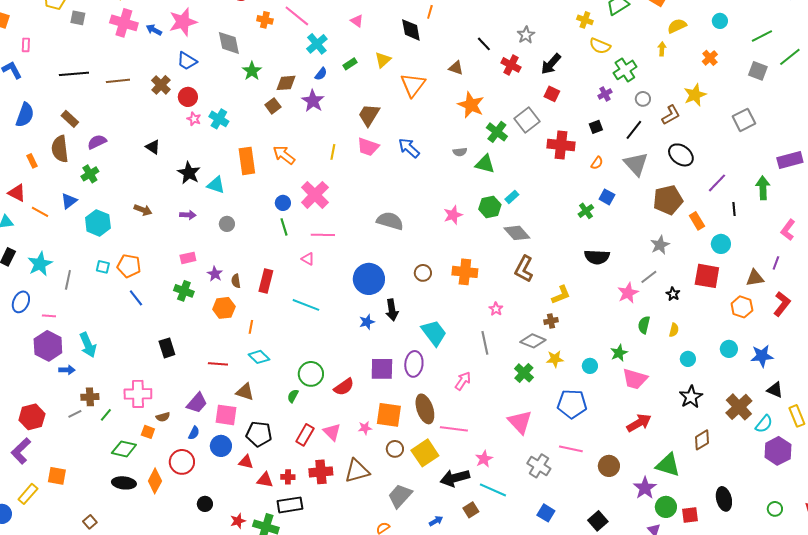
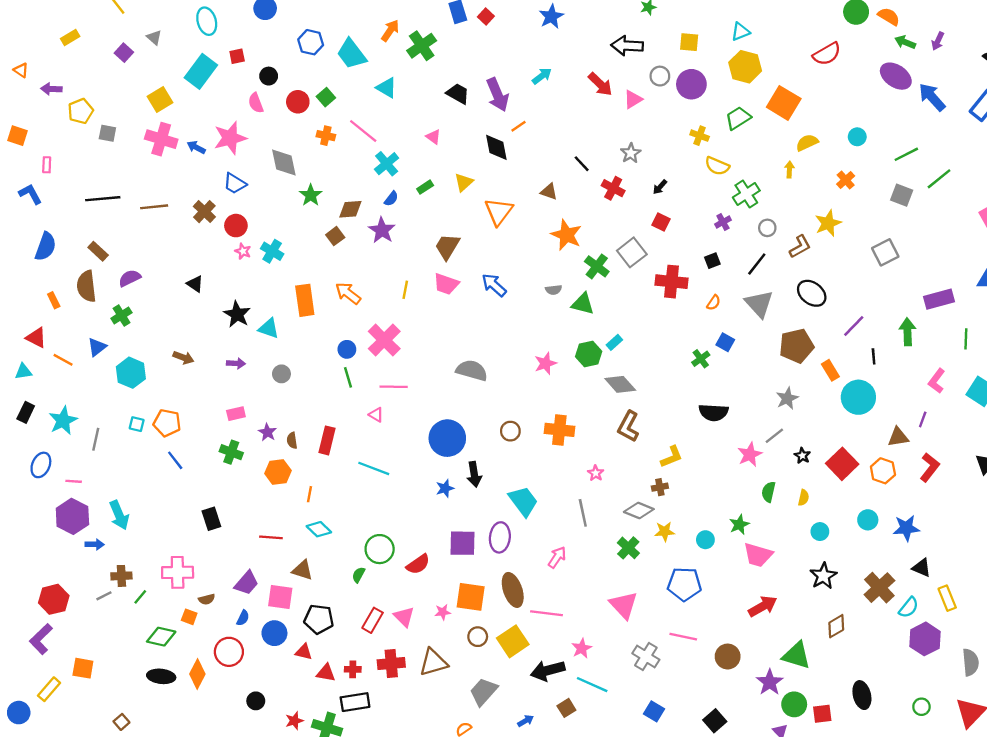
orange line: (430, 12) -> (519, 126), turned 40
black arrow: (551, 64) -> (660, 187), size x0.6
cyan circle: (721, 244) -> (858, 397), size x1.5
red square: (707, 276) -> (842, 464), moved, turned 36

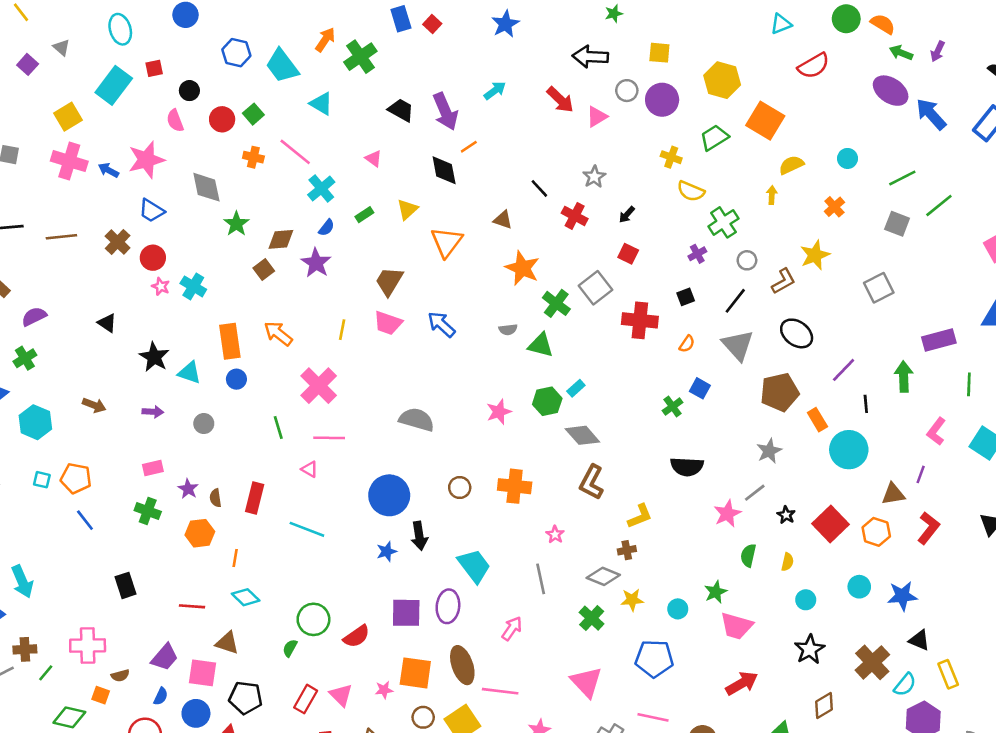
cyan triangle: (740, 32) -> (781, 24), moved
blue circle: (347, 349) -> (236, 379), moved

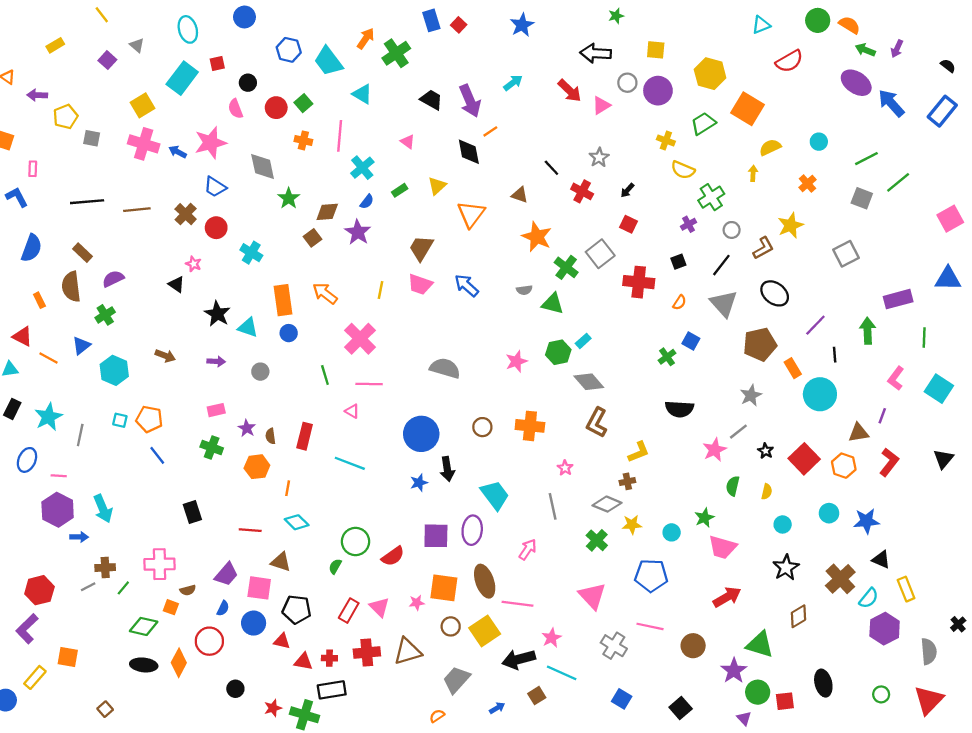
pink line: (295, 152) -> (340, 136), turned 56
pink star: (161, 286) -> (194, 264), moved

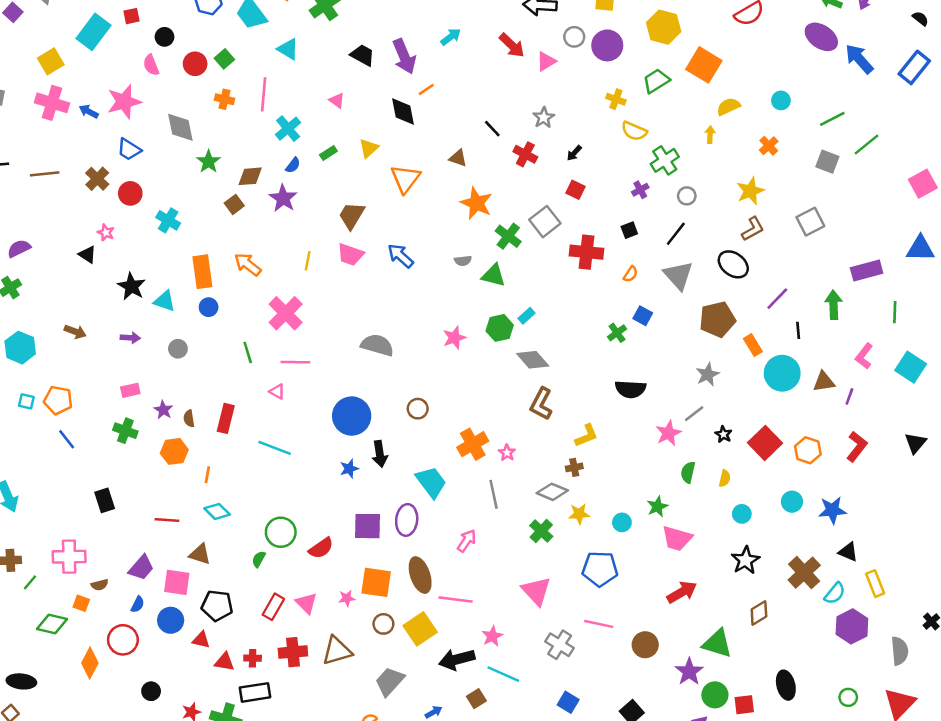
brown L-shape: (763, 248) -> (753, 229), moved
orange cross: (530, 426) -> (473, 444), moved, turned -36
brown triangle: (858, 433) -> (824, 382), moved
black ellipse: (144, 665) -> (21, 681), moved

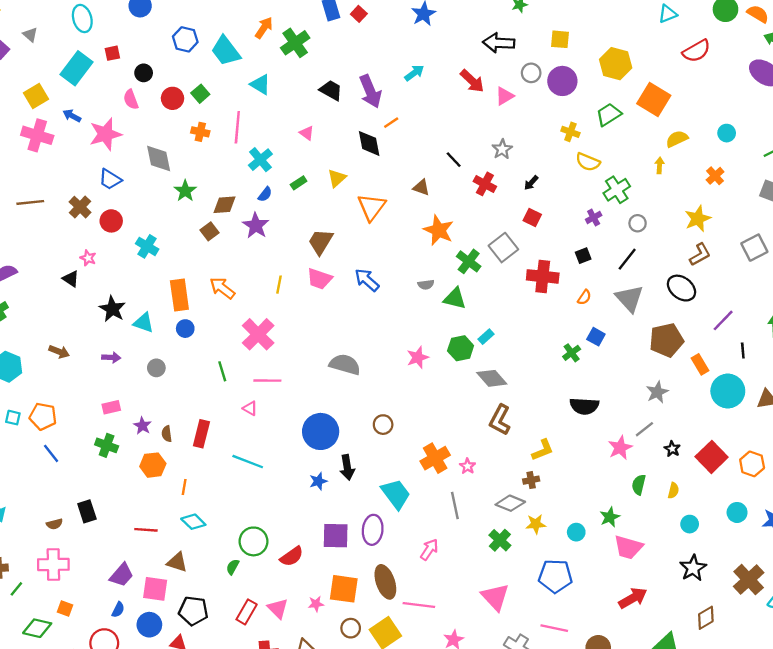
blue arrow: (89, 111) -> (72, 116), moved
brown semicircle: (100, 585) -> (55, 524), moved

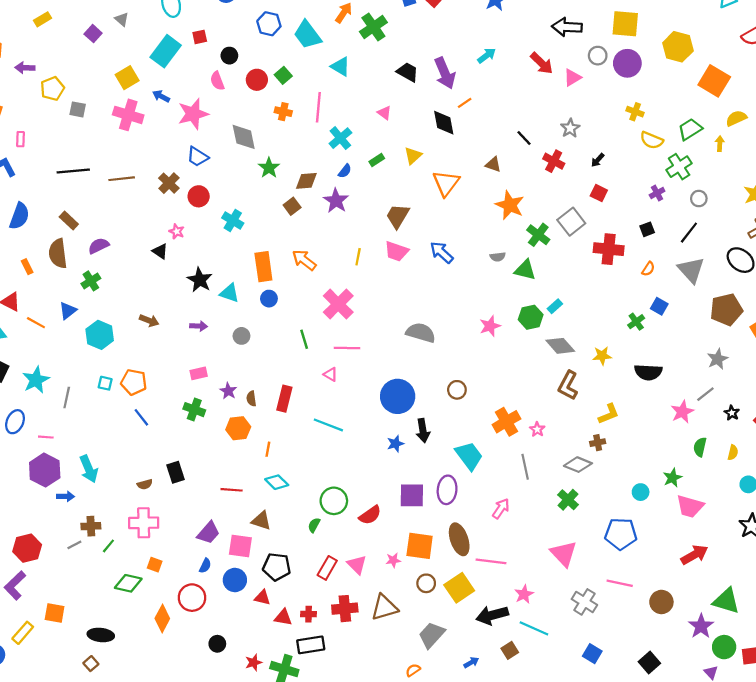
yellow square: (560, 39) -> (625, 24), size x1.5
green trapezoid: (609, 115) -> (690, 129), moved
yellow star: (536, 524) -> (602, 356), moved

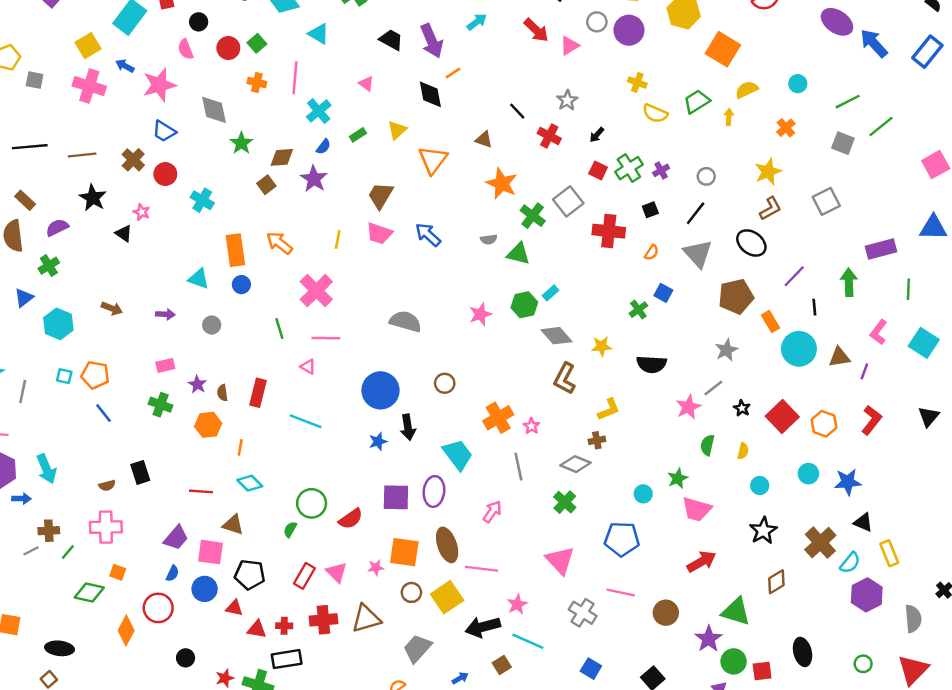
green cross: (679, 167) -> (629, 168), moved
black star: (200, 280) -> (93, 198), moved

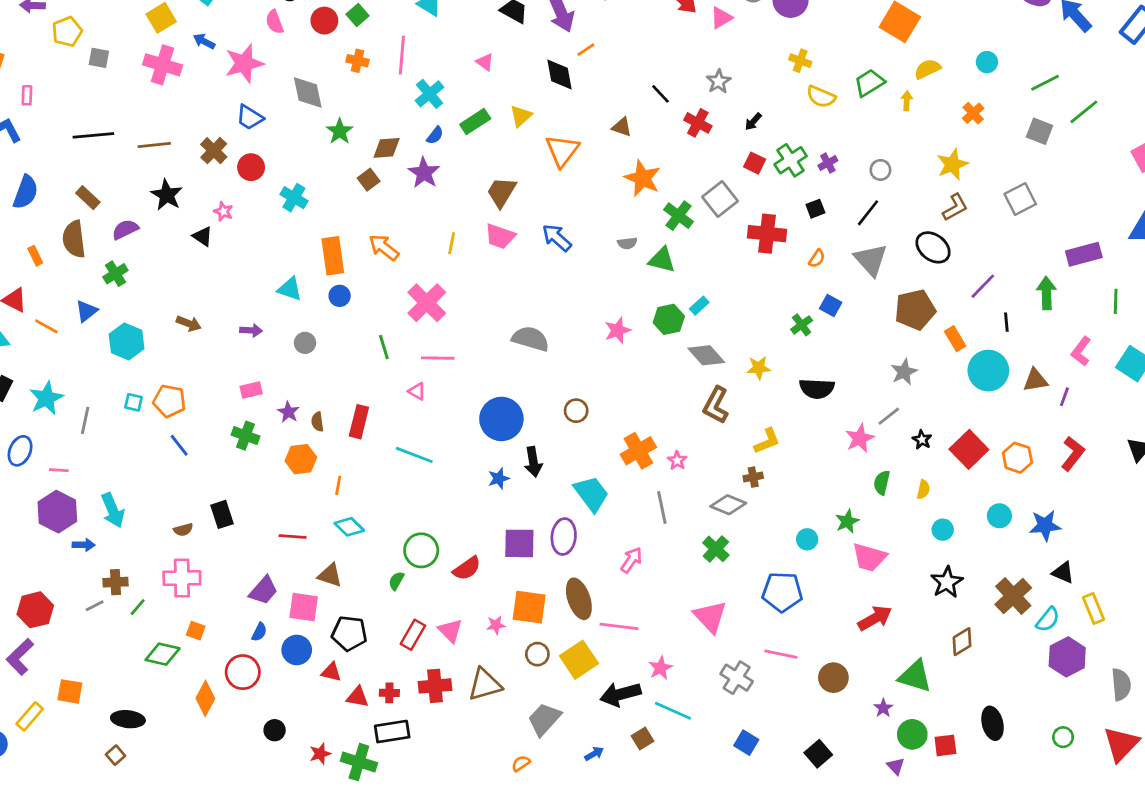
green rectangle: (358, 135) -> (475, 122), size x1.5
purple star: (709, 639) -> (883, 708), size x0.6

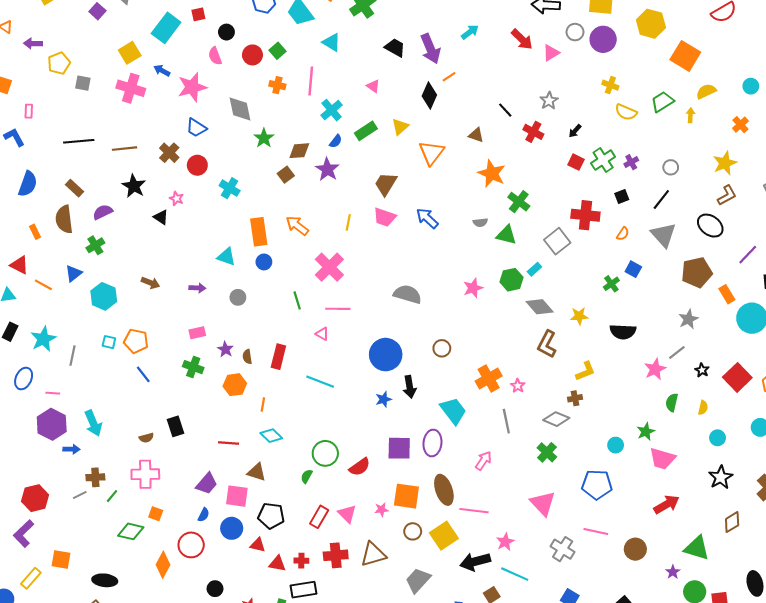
black diamond: (560, 75) -> (429, 96), turned 35
gray square: (720, 199) -> (557, 241), moved

